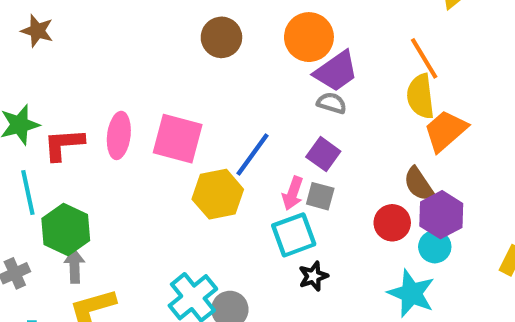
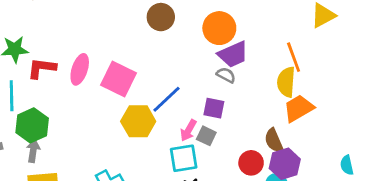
purple square: (323, 154) -> (214, 108), turned -35

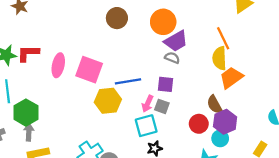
red L-shape: (42, 68) -> (28, 53), moved
blue line: (167, 99) -> (128, 81), turned 40

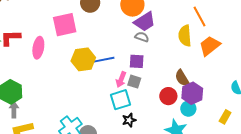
orange line: (223, 38) -> (199, 17), moved
pink square: (89, 70) -> (65, 25), moved, turned -30
orange trapezoid: (231, 78) -> (210, 46), moved
yellow hexagon: (108, 101) -> (83, 59), moved

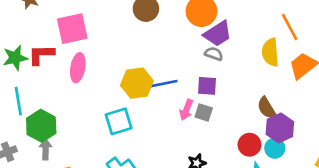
pink square: (65, 25) -> (72, 29), moved
red circle: (168, 96) -> (250, 145), moved
cyan square: (120, 100) -> (119, 121), moved

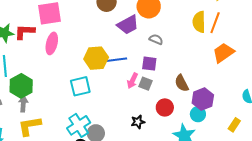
orange line: (290, 27) -> (215, 23), turned 45
purple trapezoid: (218, 34) -> (128, 25), moved
yellow semicircle: (270, 52) -> (199, 22), moved
brown semicircle: (267, 108) -> (182, 83), moved
red circle: (250, 145) -> (165, 107), moved

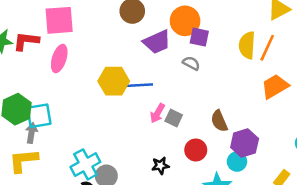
purple square: (149, 64) -> (199, 37), moved
cyan square: (80, 86) -> (39, 116), moved
gray arrow: (23, 104) -> (32, 133), moved

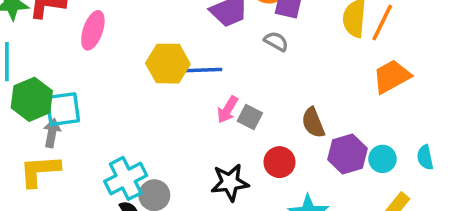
cyan circle: (237, 162) -> (382, 159), moved
black star: (160, 166) -> (230, 182), size x1.5

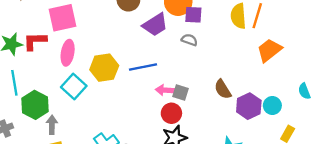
yellow hexagon: (168, 64) -> (104, 68), moved
cyan square: (63, 109) -> (74, 87), moved, turned -30
pink arrow: (227, 110) -> (165, 90), turned 72
cyan semicircle: (425, 157) -> (304, 91), moved
red circle: (279, 162) -> (171, 113), moved

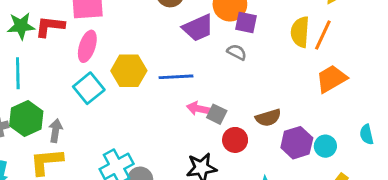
brown semicircle: (223, 89) -> (268, 118), turned -84
green hexagon: (35, 105) -> (26, 118), moved
red circle: (171, 113) -> (235, 140), moved

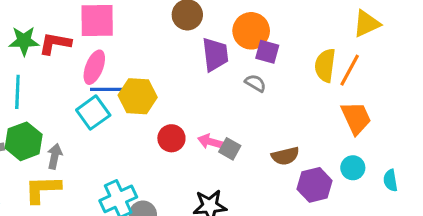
purple trapezoid: (198, 28) -> (215, 54), turned -76
blue line: (176, 77) -> (109, 89), moved
orange trapezoid: (331, 79) -> (356, 118), turned 92
red circle: (235, 140) -> (171, 138), moved
cyan circle: (325, 146) -> (353, 168), moved

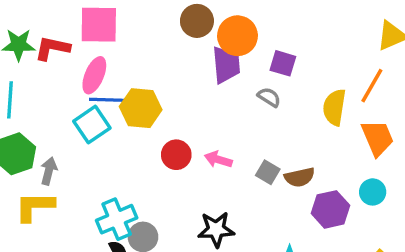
orange circle: (251, 31) -> (237, 36), moved
yellow semicircle: (325, 65) -> (334, 107), moved
gray square: (230, 149) -> (268, 172), moved

